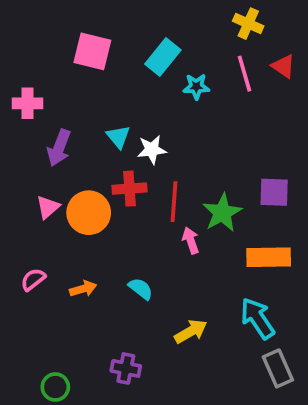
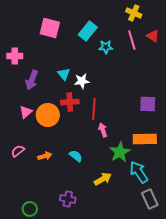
green star: (222, 213) -> (120, 152), moved

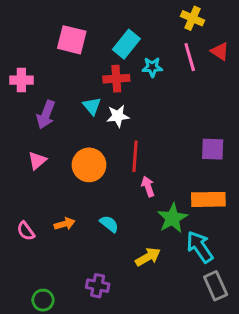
red cross: (70, 102) -> (116, 79), moved
orange circle: (48, 115) -> (89, 165), moved
pink semicircle: (18, 151) -> (26, 231), moved, turned -88

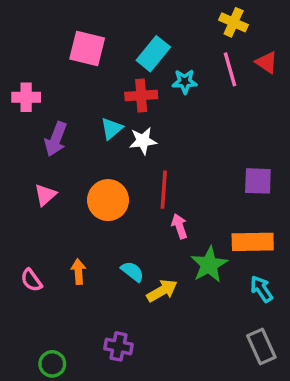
cyan triangle: (92, 106) -> (112, 129), turned 30
orange arrow: (65, 224) -> (78, 272), turned -78
cyan arrow: (200, 247) -> (261, 289), moved, size x0.7
yellow arrow: (148, 257) -> (162, 291), moved

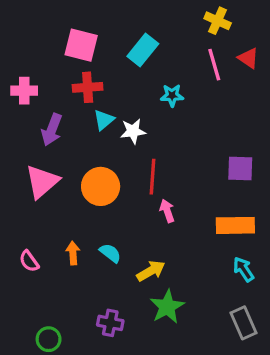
cyan star: (185, 82) -> (172, 95), moved
red cross: (141, 96) -> (88, 87), moved
pink triangle: (45, 195) -> (42, 182), size x1.6
green star: (209, 265) -> (167, 307), moved
cyan semicircle: (132, 272) -> (110, 253), moved

